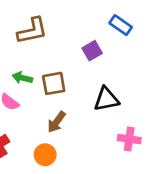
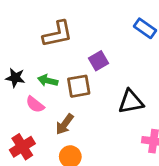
purple square: (92, 51) -> (98, 61), moved
brown arrow: (57, 122) -> (65, 124), moved

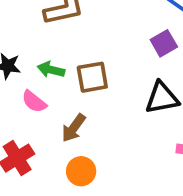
purple square: (98, 61) -> (164, 43), moved

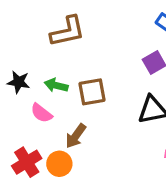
orange circle: (81, 171) -> (59, 164), moved

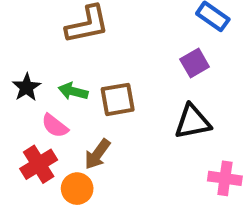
black star: (19, 82) -> (26, 87), turned 30
red cross: (27, 162) -> (39, 164), moved

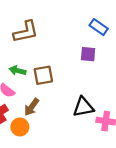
purple square: (195, 63) -> (88, 54), turned 35
black triangle: (193, 122) -> (83, 107), moved

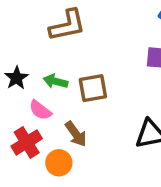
brown arrow: (32, 107) -> (76, 134), turned -72

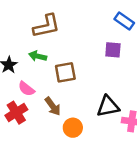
green arrow: (55, 81) -> (38, 56), moved
orange circle: (59, 163) -> (73, 128), moved

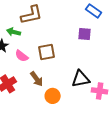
green arrow: (38, 56) -> (14, 32), moved
pink semicircle: (26, 89) -> (22, 56), moved

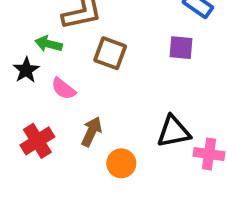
brown square: (47, 52) -> (110, 53), moved, turned 30
brown arrow: (37, 79) -> (91, 132), turned -119

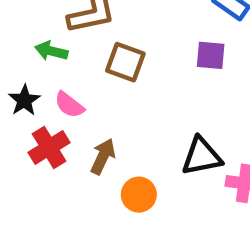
black star: (26, 70) -> (24, 100), moved
red cross: (37, 141) -> (49, 147), moved

